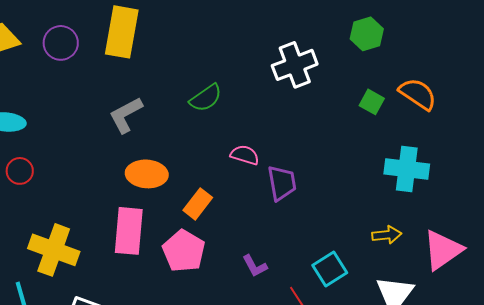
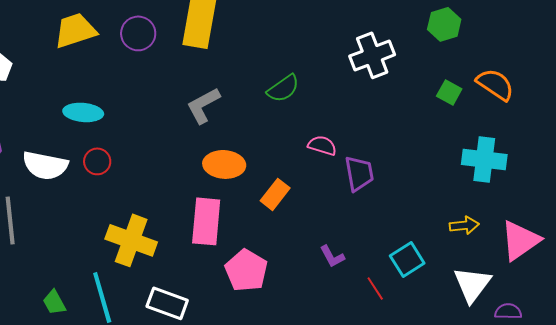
pink pentagon: (184, 251) -> (246, 270), moved

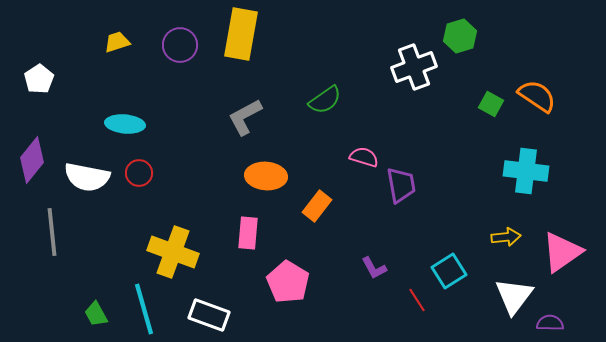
green hexagon: (444, 24) -> (460, 36), moved
yellow trapezoid: (75, 30) -> (117, 42), size x0.6
pink rectangle: (206, 221) -> (248, 233), size x0.7

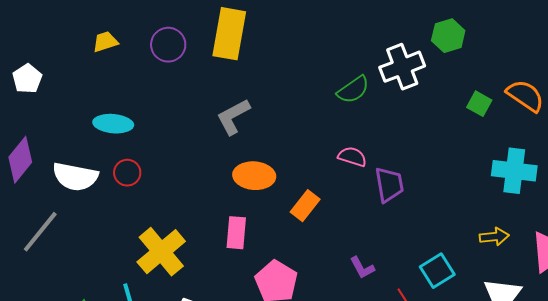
green semicircle: (325, 100) -> (353, 90), moved
gray line: (52, 232) -> (40, 232), turned 45
yellow cross: (173, 252) -> (161, 252), turned 30

